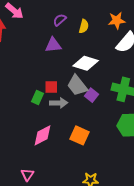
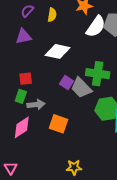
gray trapezoid: (77, 85) -> (81, 88), moved
green rectangle: (38, 97) -> (21, 96), moved
gray arrow: (59, 103) -> (36, 104), moved

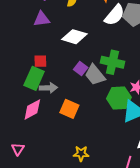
green rectangle: (21, 96) -> (34, 78), size x1.6

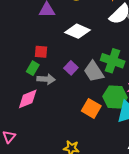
purple square: (81, 68) -> (71, 68), moved
green rectangle: (34, 78) -> (33, 68), size x0.6
orange square: (69, 109) -> (91, 108), moved

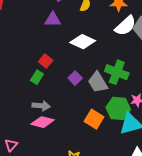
red square: (41, 52) -> (46, 61), turned 32
gray arrow: (46, 79) -> (41, 106), moved
pink diamond: (28, 99) -> (42, 122), moved, turned 35

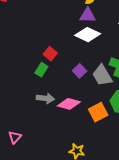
purple triangle: (53, 20) -> (88, 15), moved
orange square: (94, 119) -> (98, 112), turned 30
pink diamond: (42, 122) -> (69, 104), moved

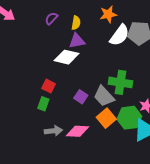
white diamond: (88, 35) -> (67, 57), moved
orange square: (98, 112) -> (106, 118), moved

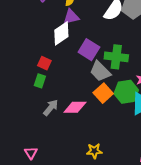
white diamond: (67, 57) -> (61, 33), turned -45
purple square: (81, 97) -> (89, 50), moved, size x1.5
gray arrow: (53, 131) -> (51, 108), turned -42

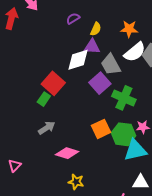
red square: (44, 63) -> (53, 83), size x1.6
gray trapezoid: (100, 71) -> (111, 65), moved
pink diamond: (75, 107) -> (67, 153), moved

